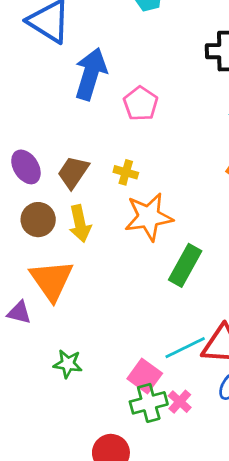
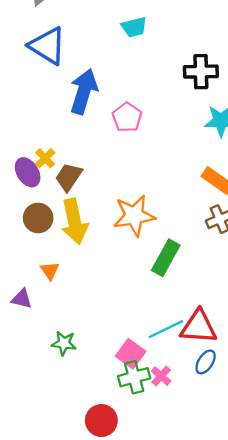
yellow cross: (126, 172) -> (45, 158), moved, turned 30
yellow arrow: (80, 224) -> (74, 221), size x1.4
orange triangle: (52, 280) -> (50, 271), size x0.5

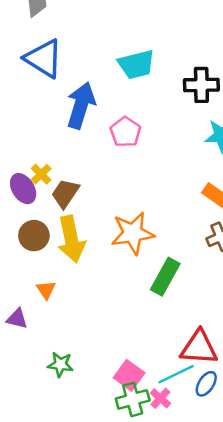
cyan trapezoid: (134, 27) -> (136, 64), moved, size x1.4
cyan line: (166, 329) -> (176, 374), moved

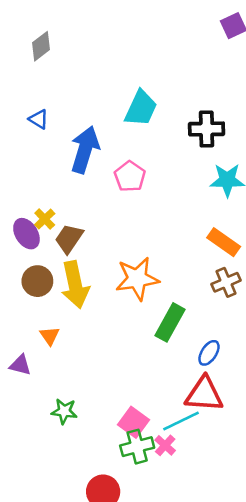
blue triangle: (44, 58) -> (39, 119), moved, size x0.5
cyan trapezoid: (136, 64) -> (141, 108), turned -51
blue ellipse: (206, 384) -> (209, 353), moved

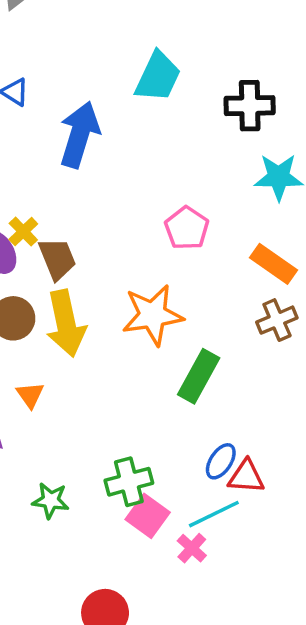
pink pentagon: (130, 176) -> (187, 228), moved
brown trapezoid: (69, 238) -> (57, 259), turned 124
blue ellipse: (209, 353) -> (221, 461), moved
red triangle: (204, 394) -> (246, 477), size x0.7
green cross: (137, 447) -> (129, 482), moved

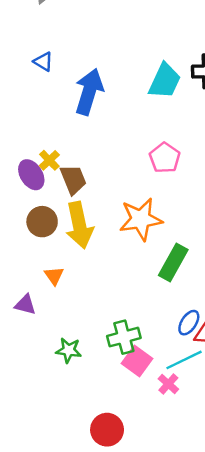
cyan trapezoid: (158, 77) -> (165, 81), moved

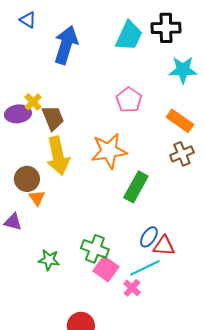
purple ellipse: (31, 175) -> (18, 114), turned -65
brown circle: (42, 222) -> (27, 179), moved
green cross: (124, 337) -> (95, 249), turned 36

